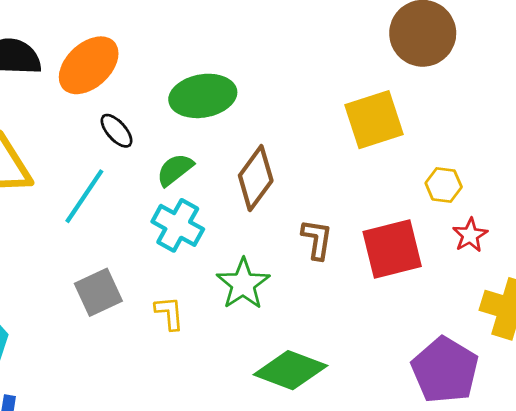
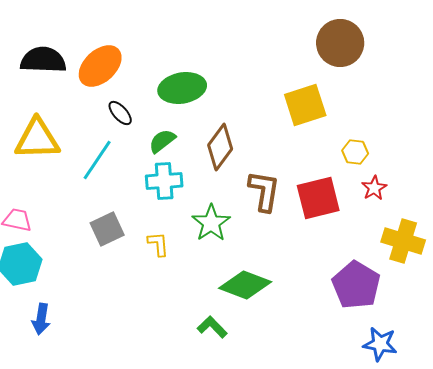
cyan cross: (178, 225) -> (164, 181), turned -33
brown L-shape: (317, 239) -> (264, 191), size x1.4

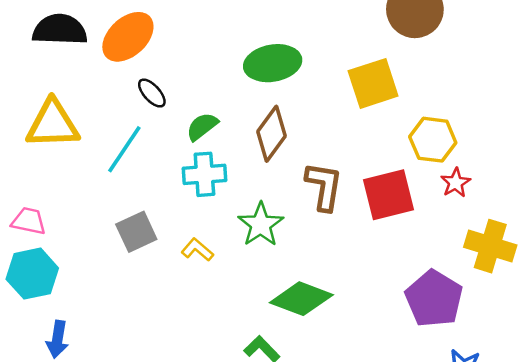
green ellipse: (182, 88) -> (273, 63), moved
yellow hexagon: (355, 152) -> (433, 140), size x1.5
yellow L-shape: (158, 244) -> (197, 250), turned -44

